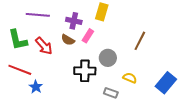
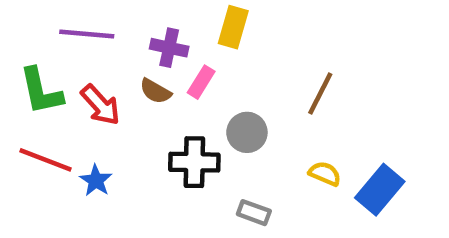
yellow semicircle: (130, 78) -> (325, 174), moved
blue star: (36, 87) -> (96, 180), moved

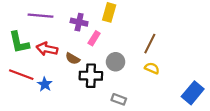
brown semicircle: (155, 91) -> (73, 59), moved
red arrow: (100, 105) -> (47, 49), turned 144
yellow semicircle: (325, 174) -> (152, 68), moved
blue rectangle: (380, 190) -> (193, 93), moved

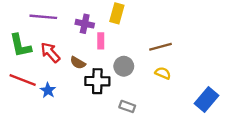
pink rectangle: (94, 38) -> (101, 41), turned -32
brown line: (150, 44) -> (161, 47), turned 48
red arrow: (47, 49) -> (50, 52), turned 36

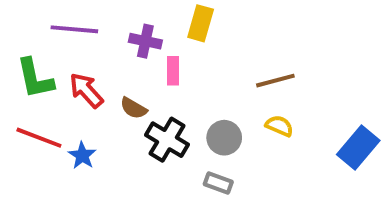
gray circle: (124, 66) -> (224, 138), moved
black cross: (97, 81) -> (167, 140), turned 30
blue rectangle: (207, 100) -> (358, 148), moved

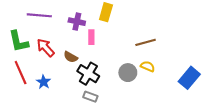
red line: (39, 138) -> (21, 73), turned 45
gray circle: (224, 138) -> (128, 73), moved
gray rectangle: (218, 183) -> (90, 97), moved

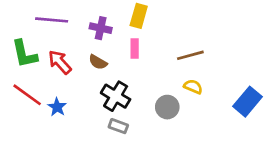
pink rectangle: (91, 37) -> (135, 49), moved
brown semicircle: (71, 57) -> (98, 62), moved
red line: (21, 73) -> (27, 95), turned -30
gray circle: (128, 73) -> (167, 107), moved

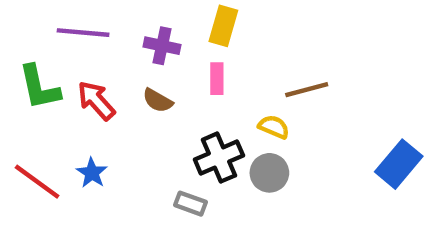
yellow semicircle: (193, 87) -> (274, 127), moved
red line: (27, 95) -> (37, 182), moved
black cross: (116, 96) -> (219, 158), moved, turned 36

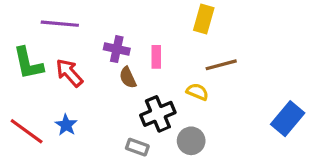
yellow rectangle: (223, 26) -> (204, 19), moved
purple cross: (162, 46) -> (117, 49), moved
brown semicircle: (158, 101) -> (128, 78), moved, turned 35
gray circle: (269, 173) -> (191, 141), moved

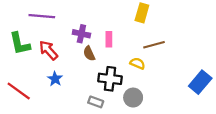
black cross: (158, 114) -> (110, 79), turned 30
blue star: (66, 125) -> (55, 79), moved

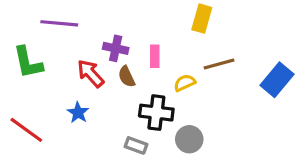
red arrow: (48, 50) -> (91, 73), moved
yellow semicircle: (138, 63) -> (185, 83), moved, turned -48
blue rectangle: (200, 82) -> (277, 80), moved

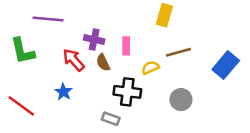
gray circle: (189, 139) -> (181, 100), moved

